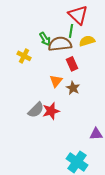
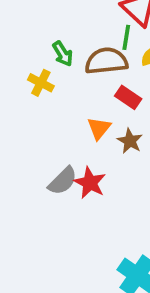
green arrow: (45, 39) -> (63, 54), moved
red rectangle: (72, 64) -> (128, 97), turned -32
red star: (51, 111) -> (90, 183), turned -30

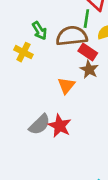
red rectangle: (128, 97) -> (88, 52), moved
brown star: (130, 141) -> (89, 69), moved

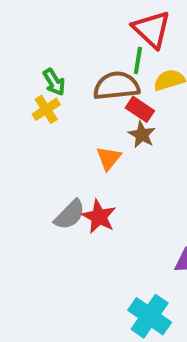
green arrow: (40, 31) -> (54, 82), moved
yellow cross: (23, 52) -> (46, 109), turned 30

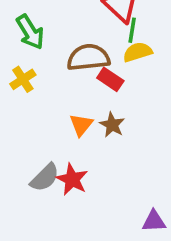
green line: (138, 61) -> (132, 30), moved
green arrow: (54, 82) -> (30, 32), moved, size x1.4
brown star: (142, 135) -> (112, 125), moved

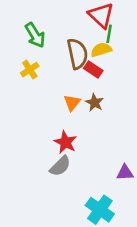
yellow semicircle: (138, 52) -> (101, 50), moved
brown semicircle: (88, 57) -> (77, 54), turned 84
gray semicircle: (45, 178) -> (60, 166), moved

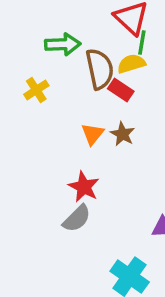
green arrow: (35, 35) -> (63, 44), moved, turned -60

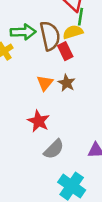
green arrow: (63, 44) -> (23, 32), moved
red rectangle: (121, 90) -> (65, 51), turned 30
gray semicircle: (77, 218) -> (54, 149), moved

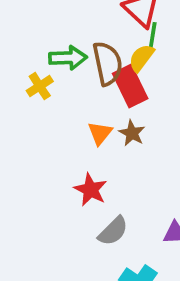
yellow semicircle: (73, 32) -> (141, 58), turned -36
red rectangle: (65, 51) -> (130, 86), size x1.5

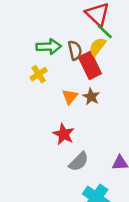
green line: (153, 35) -> (105, 32), turned -56
brown semicircle: (107, 63) -> (75, 50), size x0.7
yellow cross: (40, 86) -> (39, 74), moved

